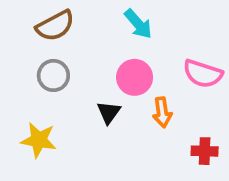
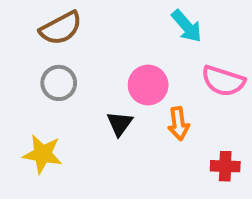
cyan arrow: (138, 24) -> (187, 26), moved

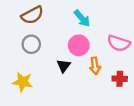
cyan arrow: (187, 26) -> (82, 18), moved
red cross: (225, 166) -> (120, 79), moved

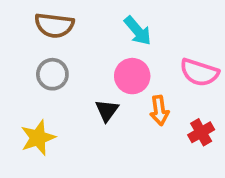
brown semicircle: (32, 15) -> (54, 25), turned 35
red cross: (120, 79) -> (201, 132), turned -32
yellow star: (23, 82) -> (38, 138), turned -30

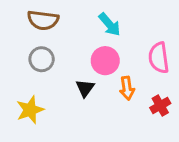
pink semicircle: (199, 72) -> (159, 58), turned 64

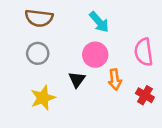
red cross: (160, 106) -> (145, 95), turned -30
yellow star: (30, 110) -> (43, 98), moved

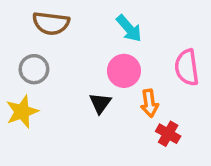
gray circle: (38, 53) -> (34, 69), moved
red cross: (145, 95) -> (168, 134), moved
yellow star: (43, 98) -> (22, 112), moved

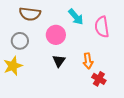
pink semicircle: (187, 67) -> (102, 27), moved
pink circle: (124, 71) -> (56, 35), moved

